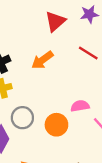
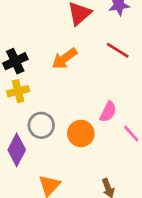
pink semicircle: (80, 106) -> (108, 112), turned 126

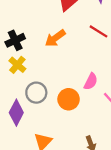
yellow cross: (18, 91) -> (17, 65), turned -36

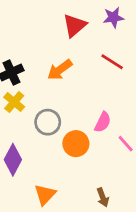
gray circle: (36, 93) -> (48, 122), moved

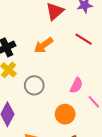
orange circle: (76, 144) -> (65, 114), moved

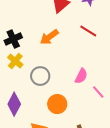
orange circle: (65, 114) -> (57, 104), moved

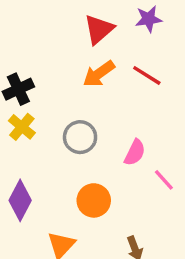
orange arrow: (49, 37) -> (99, 74), moved
gray circle: (40, 76) -> (80, 137), moved

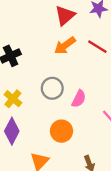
yellow cross: (22, 127) -> (13, 99), moved
pink semicircle: (135, 153) -> (79, 99), moved

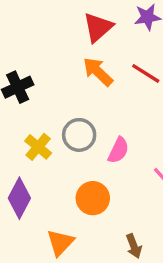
orange arrow: (65, 46) -> (98, 72), turned 80
yellow cross: (13, 99) -> (38, 147), moved

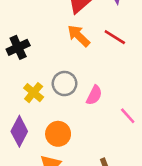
orange circle: (93, 198) -> (58, 134), moved

